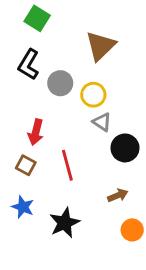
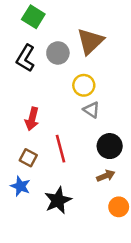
gray circle: (60, 83) -> (58, 53), moved
black circle: (125, 148) -> (110, 146), moved
brown square: (26, 165) -> (28, 158), moved

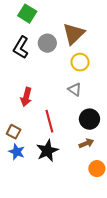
yellow circle: (84, 85) -> (80, 62), moved
brown square: (28, 158) -> (14, 132), moved
black star: (58, 200) -> (47, 151), moved

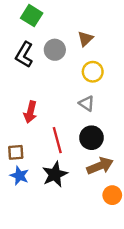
brown triangle: (74, 34) -> (85, 39), size x0.6
black circle: (89, 119) -> (91, 138), moved
brown square: (14, 132) -> (16, 152), turned -32
brown arrow: (86, 143) -> (100, 166), size x1.5

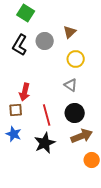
brown square: (16, 152) -> (16, 110), moved
blue star: (19, 176) -> (14, 134), moved

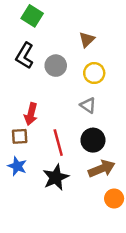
gray circle: (45, 41) -> (56, 66), moved

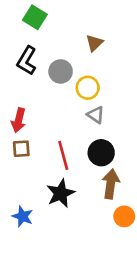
yellow circle: (94, 73) -> (88, 88), moved
red arrow: (31, 114) -> (19, 120), moved
blue star: (17, 166) -> (23, 216), moved
brown arrow: (102, 169) -> (111, 184), turned -60

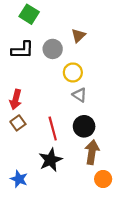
black L-shape: (27, 61) -> (22, 50), turned -120
gray circle: (61, 71) -> (53, 49), moved
brown square: (21, 149) -> (18, 123), turned -32

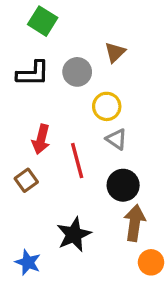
red arrow: (16, 99) -> (41, 139), moved
red line: (53, 129) -> (77, 161), moved

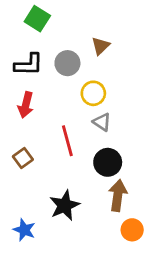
red arrow: (41, 139) -> (26, 105), moved

